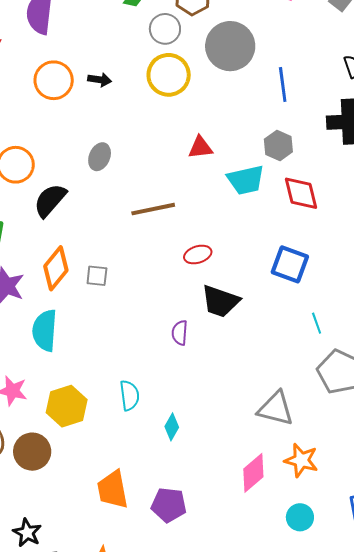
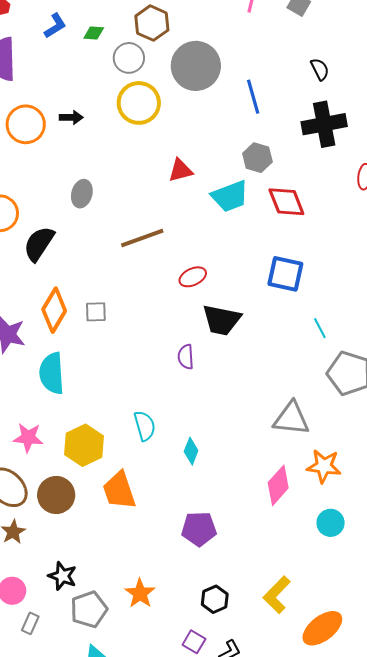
orange trapezoid: (113, 490) -> (119, 490), moved

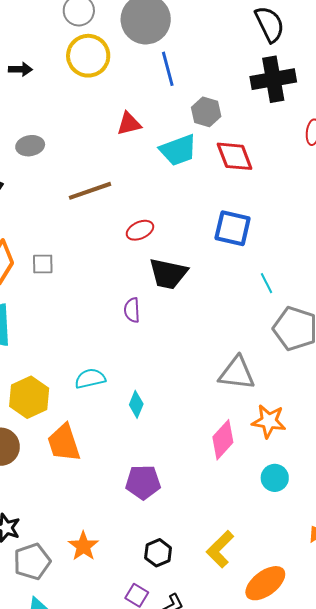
black semicircle: (320, 69) -> (270, 24), size x1.6
blue line: (253, 97) -> (168, 69), moved
gray ellipse: (82, 194) -> (30, 146), turned 64
cyan semicircle: (145, 426) -> (90, 379), turned -88

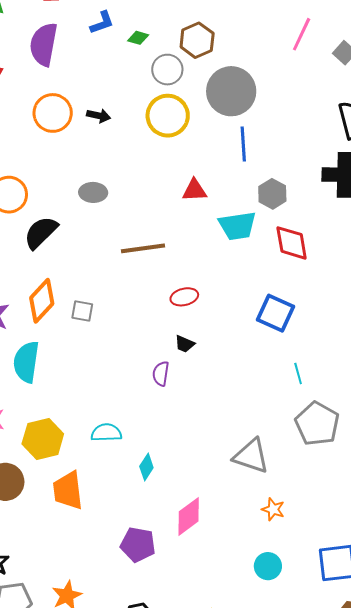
black trapezoid: (168, 274) -> (185, 344), moved, size x0.5
orange star: (269, 421) -> (273, 509), size x0.7
pink diamond: (223, 440) -> (189, 516), moved

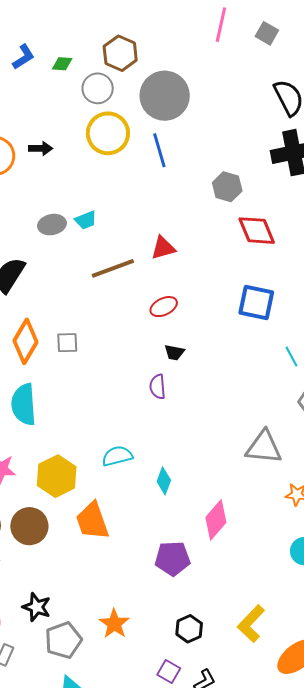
blue line: (243, 144) -> (159, 150), moved
red triangle: (194, 190) -> (163, 248), moved
cyan trapezoid: (237, 226) -> (86, 220), moved, size x0.6

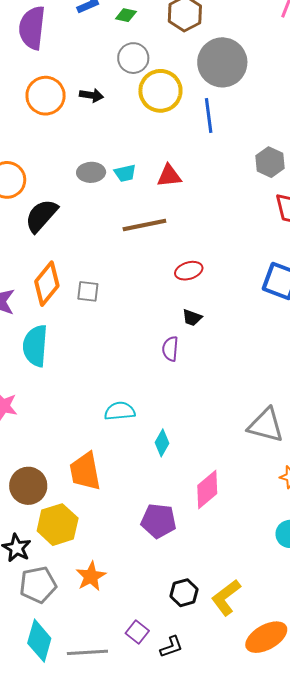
gray circle: (98, 88) -> (133, 58), moved
red triangle: (163, 248) -> (169, 176), moved
yellow hexagon: (57, 476) -> (58, 525), moved
brown circle: (29, 526) -> (28, 486), moved
black hexagon: (189, 629) -> (184, 593), moved

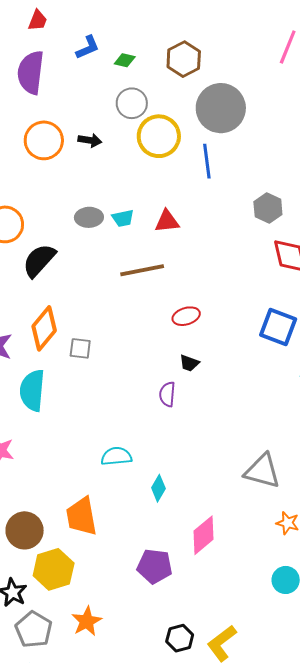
gray square: (88, 291) -> (80, 348), moved
gray pentagon: (38, 585) -> (34, 629), turned -30

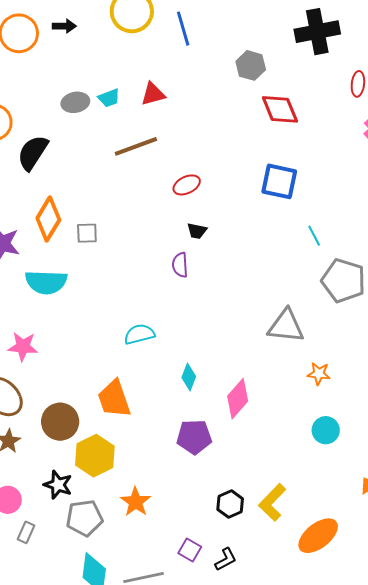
cyan semicircle: (32, 390) -> (46, 282), turned -84
cyan diamond: (158, 488) -> (189, 377), moved
gray pentagon: (34, 629) -> (84, 518), turned -30

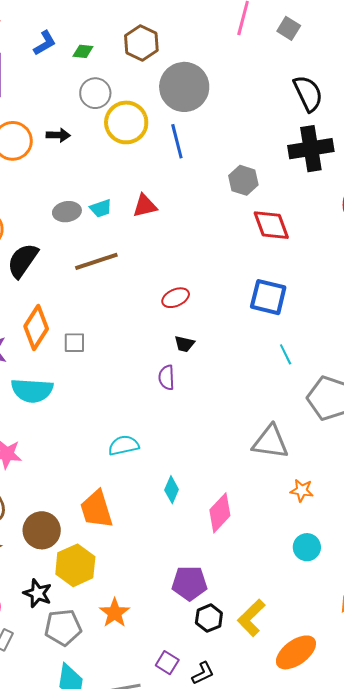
brown line: (136, 146) -> (96, 261), moved
cyan line: (314, 236) -> (286, 354), moved
purple pentagon: (194, 437) -> (189, 583), moved

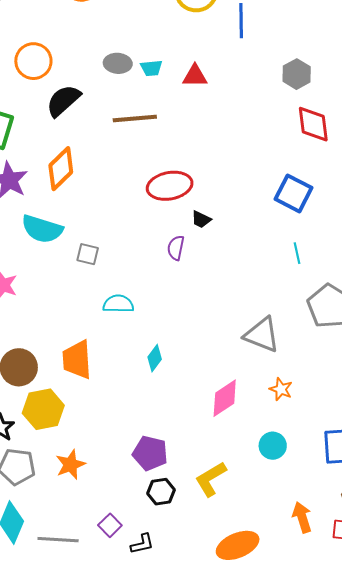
red ellipse: (176, 298) -> (170, 186), moved, size x1.6
gray square: (74, 343) -> (88, 254), moved
pink diamond: (220, 513) -> (225, 398), moved
yellow L-shape: (251, 618) -> (211, 479), moved

